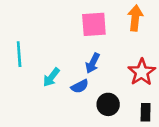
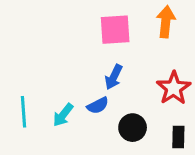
cyan line: (19, 54) -> (24, 112), moved
cyan arrow: (51, 77) -> (63, 115), moved

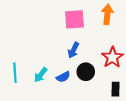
blue semicircle: (98, 105) -> (63, 77), moved
black circle: (133, 128) -> (86, 72), moved

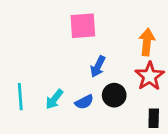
orange arrow: (107, 14) -> (147, 42), moved
pink square: (74, 19) -> (83, 26), moved

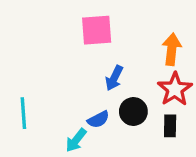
cyan arrow: (54, 99) -> (76, 140), moved
black rectangle: (154, 118) -> (170, 126), moved

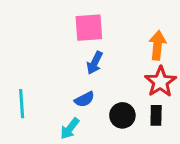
blue arrow: (114, 78) -> (95, 63), moved
black circle: (133, 112) -> (122, 115), moved
blue semicircle: (98, 119) -> (84, 99), moved

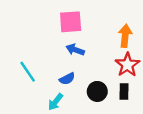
blue arrow: (95, 63) -> (75, 50), turned 84
cyan line: (22, 104) -> (28, 72), moved, turned -30

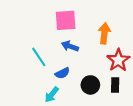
orange arrow: (125, 36) -> (104, 33), moved
cyan line: (28, 72) -> (39, 57), moved

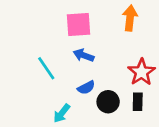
orange arrow: (104, 33) -> (130, 18), moved
blue semicircle: (62, 73) -> (86, 88), moved

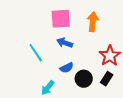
orange arrow: (130, 18) -> (93, 22), moved
black rectangle: (138, 102) -> (107, 79), turned 32

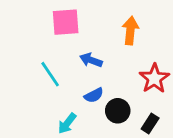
pink square: (61, 19) -> (66, 22), moved
black rectangle: (107, 79) -> (150, 123), moved

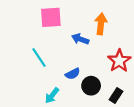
blue arrow: (91, 60) -> (80, 39), moved

